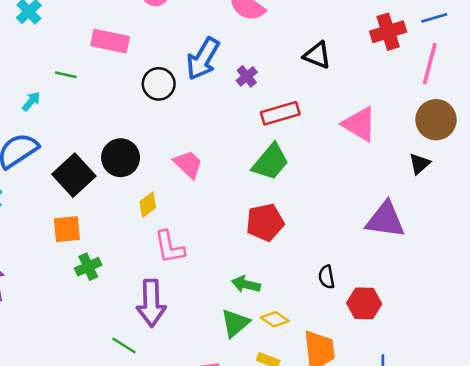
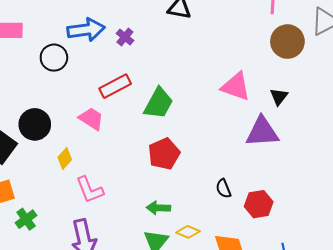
blue arrow: (203, 59) -> (86, 30), turned -117
red rectangle: (280, 113) -> (115, 86), moved
pink triangle: (359, 124) -> (236, 87), moved
black triangle: (420, 164) -> (279, 97), moved

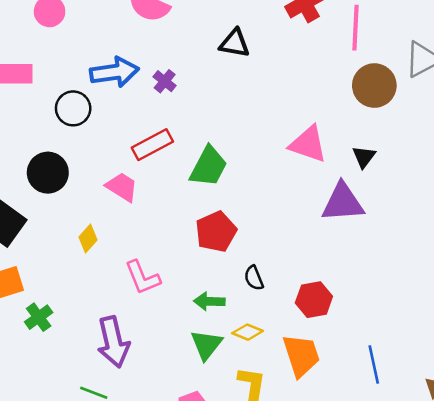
black circle: (35, 124) -> (48, 173), moved
black semicircle: (223, 189) -> (254, 278), moved
pink L-shape: (90, 190) -> (142, 277), moved
red hexagon: (259, 204) -> (314, 300), moved

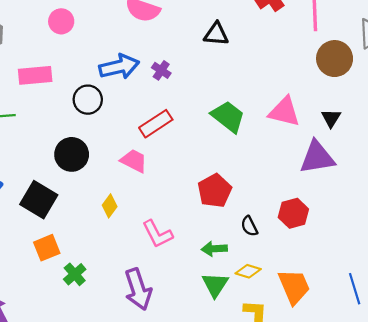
green trapezoid: (209, 167) -> (228, 117), moved, turned -75
red hexagon: (314, 300) -> (293, 213), moved

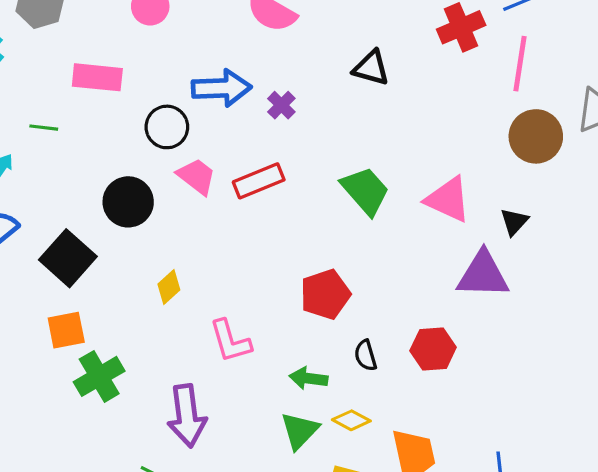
pink trapezoid: (134, 161) -> (197, 176), moved
green cross: (75, 274) -> (99, 376), size x1.4

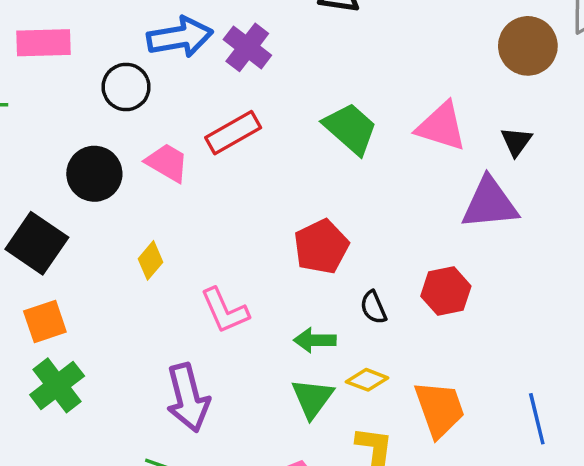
purple cross: (281, 105) -> (247, 47), size x1.5
pink trapezoid: (197, 176) -> (167, 163), moved
green cross: (99, 376) -> (57, 385), moved

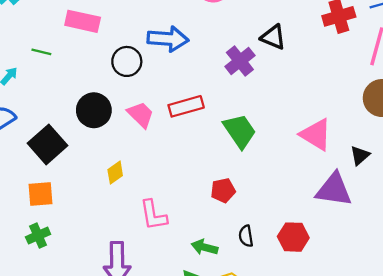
purple cross: (247, 47) -> (240, 61), moved
green trapezoid: (350, 129) -> (240, 131), moved
red pentagon: (321, 247) -> (223, 190), size x0.7
green cross: (57, 385) -> (38, 236), size x0.7

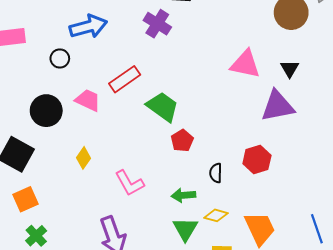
black circle: (127, 61) -> (60, 58), size x0.7
green trapezoid: (240, 131) -> (163, 107), moved
black semicircle: (246, 236) -> (216, 173), turned 30

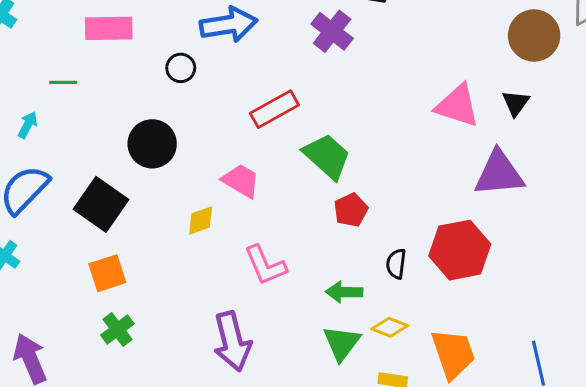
black triangle: (290, 69) -> (516, 103), moved
pink trapezoid: (88, 100) -> (241, 181), moved
yellow diamond: (84, 158) -> (201, 220), turned 30
red hexagon: (257, 159) -> (460, 250), size x1.4

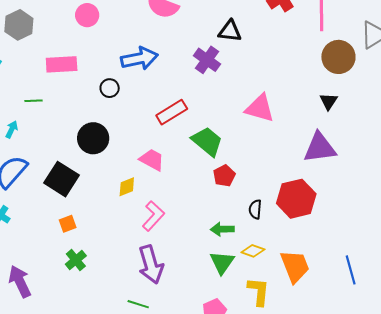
pink triangle: (457, 106) -> (260, 108), moved
pink L-shape: (265, 265) -> (153, 216), moved, turned -112
orange square: (107, 273) -> (68, 224), size x0.7

